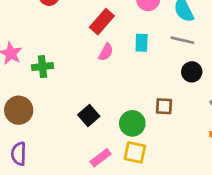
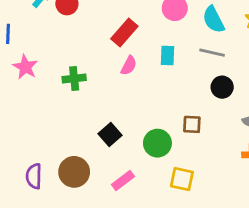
green cross: (42, 67) -> (74, 78), moved
brown circle: (19, 110) -> (74, 172), moved
yellow square: (135, 152) -> (182, 179), moved

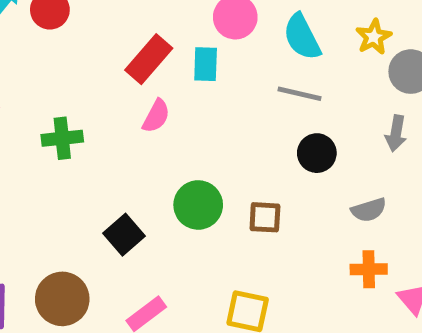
cyan rectangle: (168, 55) -> (206, 64), moved
green circle: (157, 143) -> (198, 205), moved

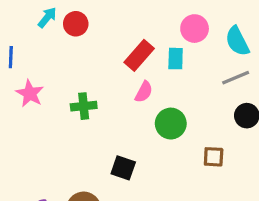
gray line: (300, 94) -> (236, 78), turned -36
green circle: (198, 205) -> (171, 124), moved
black square: (124, 235) -> (123, 168), turned -30

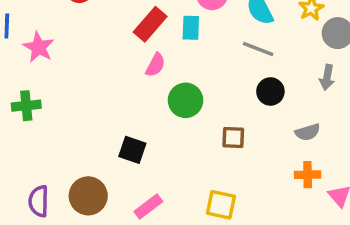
gray line: (236, 78) -> (258, 49), turned 44
pink star: (30, 93) -> (39, 47), moved
green cross: (84, 106) -> (26, 106), moved

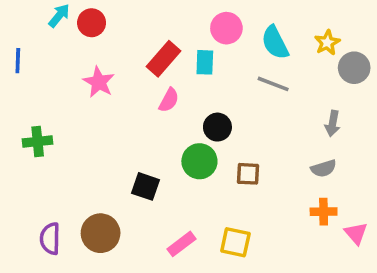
pink star: (39, 47) -> (99, 82), moved
gray arrow: (327, 77) -> (333, 123), moved
black circle: (270, 91) -> (217, 127), moved
green circle: (186, 100) -> (199, 161), moved
pink rectangle: (148, 206) -> (181, 244), moved

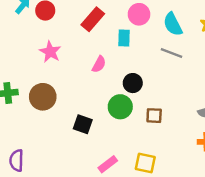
red rectangle: (163, 59) -> (93, 19), moved
brown circle: (101, 233) -> (43, 97), moved

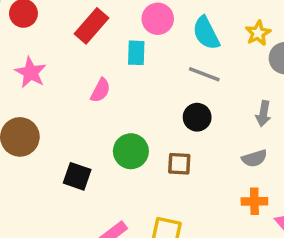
black circle: (133, 83) -> (197, 117), moved

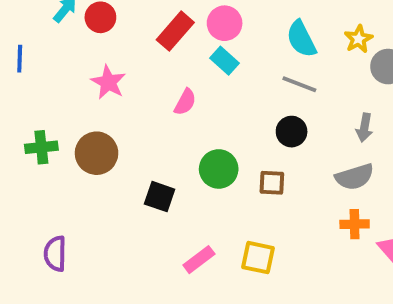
pink circle: (158, 19) -> (225, 23), moved
cyan rectangle: (136, 53) -> (225, 61), turned -50
gray semicircle: (254, 158) -> (355, 177), size x1.4

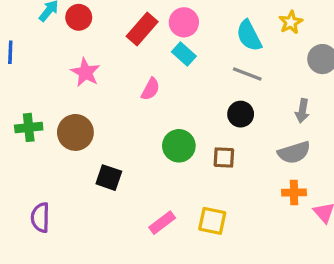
yellow star: (358, 39) -> (291, 22), moved
black square: (160, 197) -> (109, 178), moved

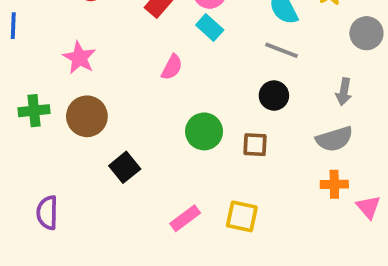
pink star: (85, 72) -> (79, 58), moved
black square: (109, 178) -> (125, 167), turned 32

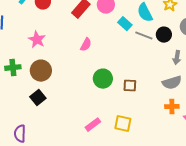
cyan rectangle: (210, 28) -> (125, 24), moved
black circle: (274, 96) -> (164, 35), moved
black square: (125, 167) -> (38, 98), moved
purple semicircle: (47, 213) -> (20, 134), moved

